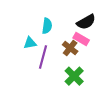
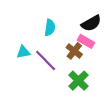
cyan triangle: (30, 43) -> (23, 52), moved
purple line: (43, 57) -> (46, 61), turned -60

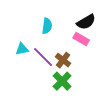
brown cross: (74, 51) -> (63, 60), moved
green cross: (78, 81) -> (62, 81), moved

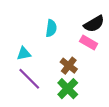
purple line: (43, 57) -> (29, 79), moved

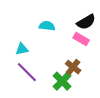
cyan semicircle: (51, 28) -> (47, 26), turned -91
brown cross: (69, 66) -> (73, 67), moved

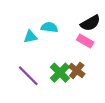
cyan triangle: (22, 49) -> (30, 37), moved
green cross: (62, 81) -> (60, 73), moved

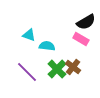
cyan semicircle: (49, 27) -> (47, 46), moved
cyan triangle: (30, 37) -> (29, 35), turned 32

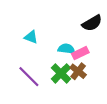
pink rectangle: (81, 39) -> (80, 53), moved, turned -56
cyan semicircle: (47, 46) -> (66, 49), moved

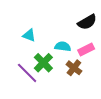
pink rectangle: (80, 53) -> (86, 50), moved
green cross: (61, 73) -> (43, 63), moved

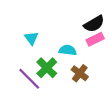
cyan triangle: (29, 35) -> (31, 38), turned 32
pink rectangle: (86, 50) -> (95, 39), moved

